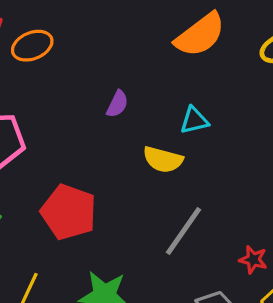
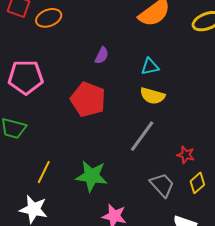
yellow semicircle: (163, 160) -> (153, 96), moved
red pentagon: (69, 212) -> (88, 99), moved

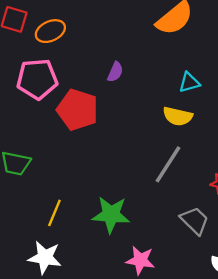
cyan triangle: (150, 67) -> (189, 82), moved
pink pentagon: (26, 77) -> (37, 79), moved
red pentagon: (88, 99) -> (78, 110), moved

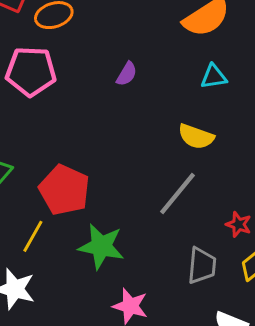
cyan triangle: (189, 82) -> (214, 77), moved
red pentagon: (78, 110) -> (64, 190), moved
gray trapezoid: (195, 221) -> (202, 266), turned 44

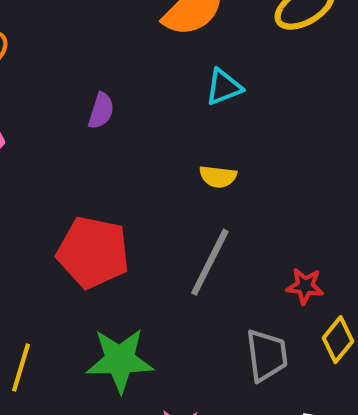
yellow semicircle: (196, 137) -> (218, 177), size x0.7
red pentagon: (64, 190) -> (93, 252), moved

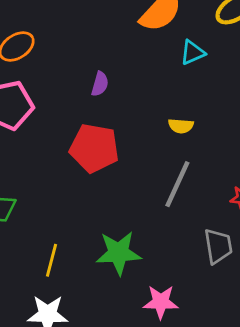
cyan triangle: (224, 87) -> (193, 53), moved
red pentagon: (93, 252) -> (94, 148), moved

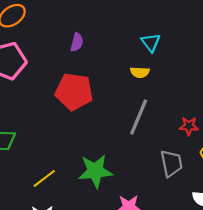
cyan triangle: (193, 53) -> (151, 42), moved, turned -42
yellow line: (52, 260) -> (44, 178), turned 40

